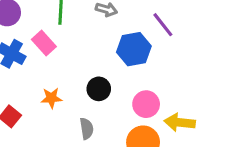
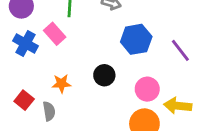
purple line: (163, 25) -> (180, 50), moved
gray semicircle: (87, 129) -> (49, 111), moved

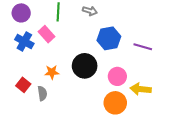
purple line: (180, 50) -> (143, 47), turned -36
black circle: (104, 75) -> (85, 66), size x1.5

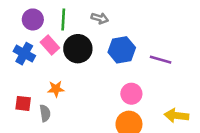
purple circle: (21, 13) -> (33, 19), moved
black circle: (85, 66) -> (78, 49), moved
red square: (23, 85) -> (23, 103), turned -32
yellow arrow: (141, 89) -> (176, 116), moved

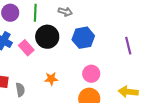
pink rectangle: (50, 45) -> (26, 48), moved
purple line: (161, 60) -> (128, 46), moved, turned 60
orange star: (56, 89) -> (51, 79), moved

